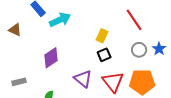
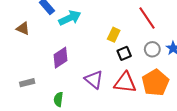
black square: (104, 55) -> (124, 53), moved
red triangle: (113, 82) -> (125, 83), turned -45
orange pentagon: (142, 82) -> (155, 83), turned -30

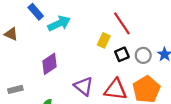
red line: (147, 18) -> (122, 23), moved
black square: (124, 53) -> (122, 54), moved

